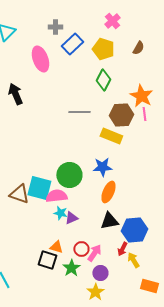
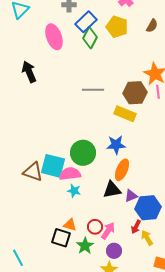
green diamond: (103, 80) -> (90, 38), moved
purple triangle: (71, 218) -> (131, 196), moved
black triangle: (109, 221) -> (112, 190), moved

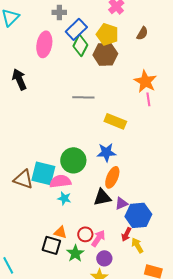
pink ellipse: (54, 37) -> (44, 44), turned 30
brown hexagon: (135, 93) -> (105, 54), moved

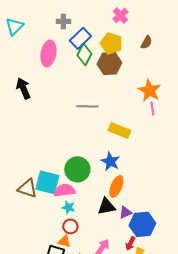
blue star: (106, 152) -> (110, 161), turned 30
red circle: (85, 234) -> (70, 226), moved

